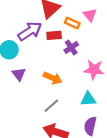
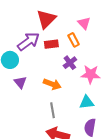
orange rectangle: (72, 23) -> (74, 40), moved, turned 40
purple cross: (71, 47) -> (70, 63), moved
gray line: (51, 106) -> (52, 110), turned -56

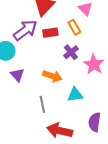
pink star: (91, 74) -> (94, 64), turned 30
cyan triangle: (87, 102) -> (75, 95), moved
gray line: (52, 110) -> (42, 104), moved

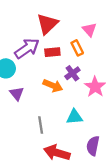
orange arrow: (52, 76) -> (53, 86), moved

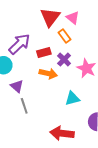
red triangle: (47, 24) -> (50, 17), moved
red rectangle: (52, 52) -> (44, 53), moved
gray line: (41, 125) -> (24, 106), moved

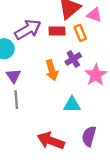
pink triangle: (73, 18) -> (94, 15), turned -32
red rectangle: (44, 53) -> (57, 31), moved
orange arrow: (48, 74) -> (52, 70), turned 48

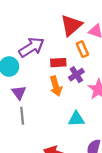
red rectangle: (57, 31) -> (58, 63), moved

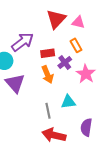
orange rectangle: (82, 49) -> (76, 45), moved
purple triangle: (19, 93) -> (15, 83), size x1.5
gray line: (22, 116) -> (48, 111), moved

